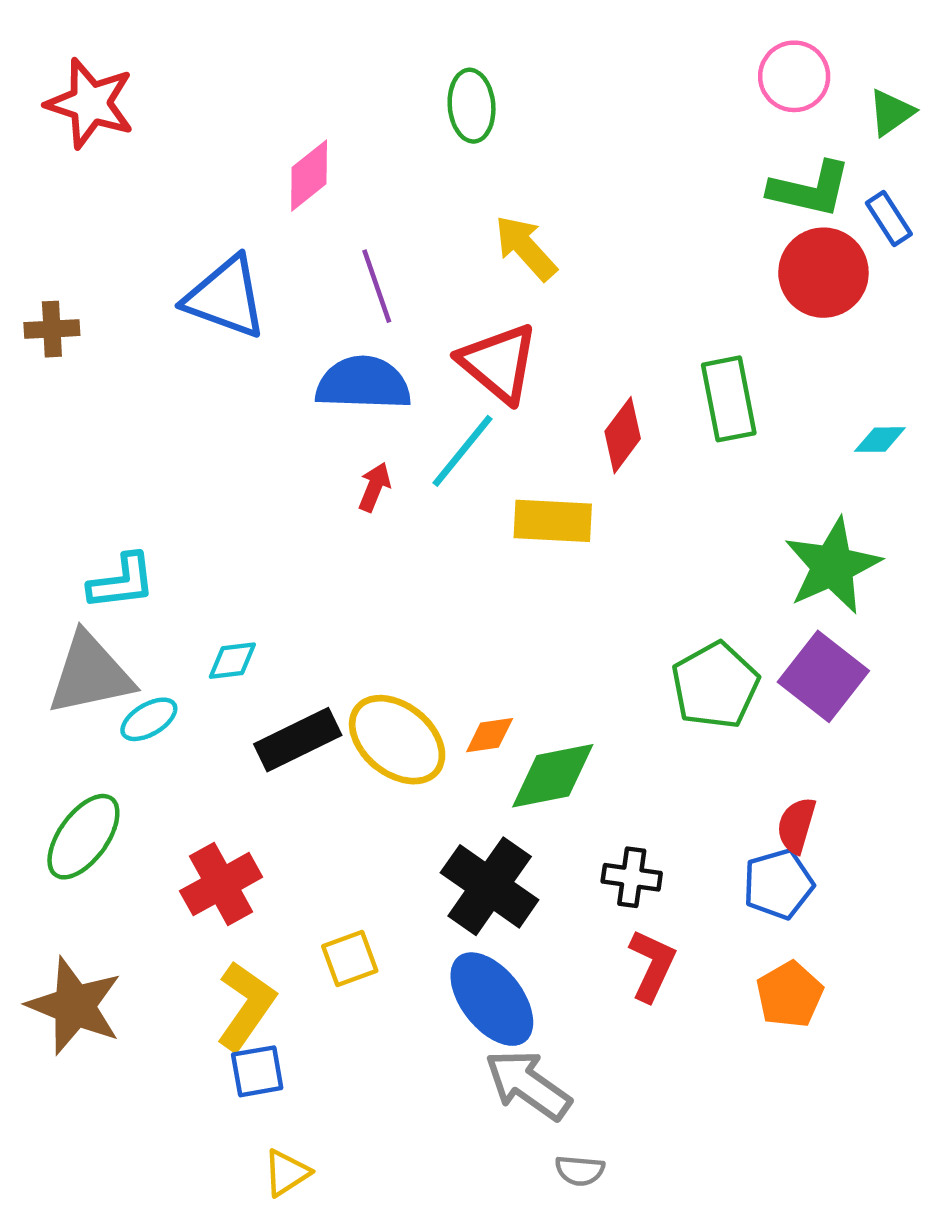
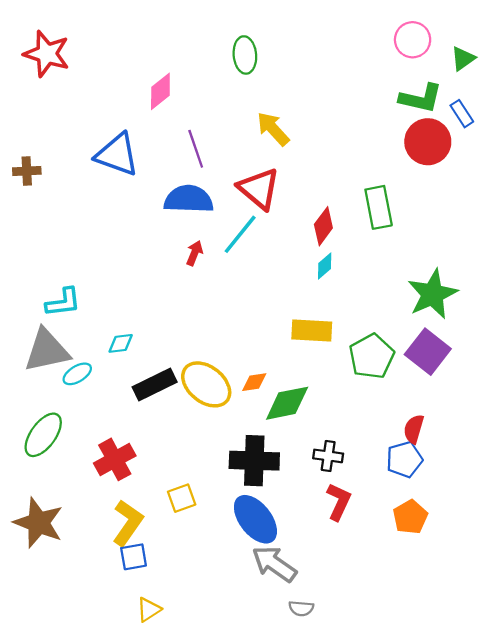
cyan diamond: (880, 440) -> (325, 266), moved, turned -40
yellow rectangle: (553, 521) -> (312, 330), moved
black cross: (490, 886) -> (254, 461), turned -33

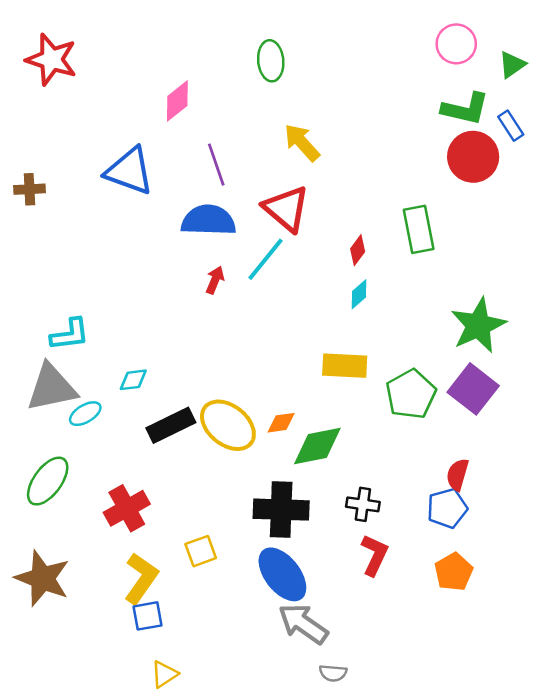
red diamond: (323, 226) -> (358, 250), size x0.7

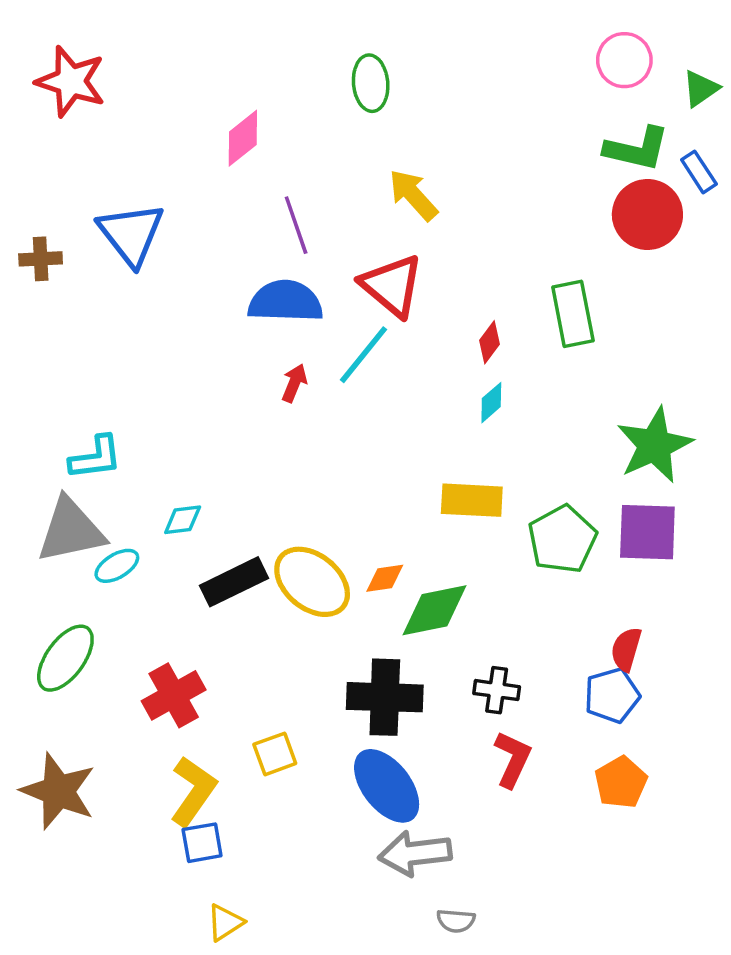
blue triangle: (129, 171) -> (131, 234), moved, turned 32
purple square: (473, 389) -> (647, 532), turned -36
gray arrow: (303, 624) -> (415, 853), turned -42

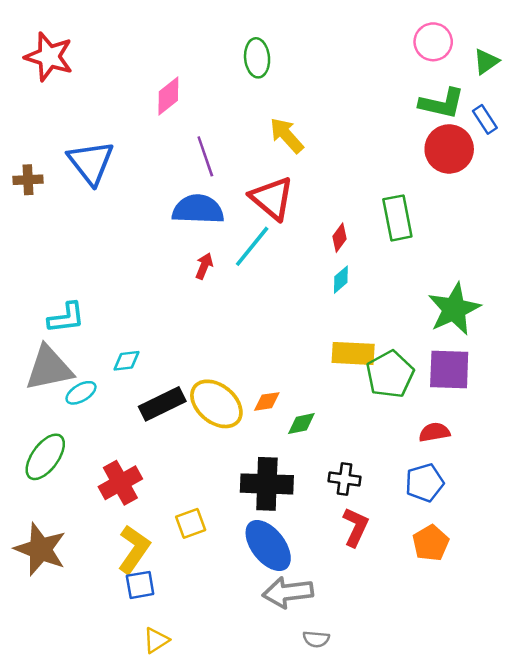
yellow rectangle: (472, 500) -> (353, 353), moved
green diamond: (435, 610) -> (301, 424), size x0.6
red semicircle: (626, 649) -> (434, 432), moved, turned 64

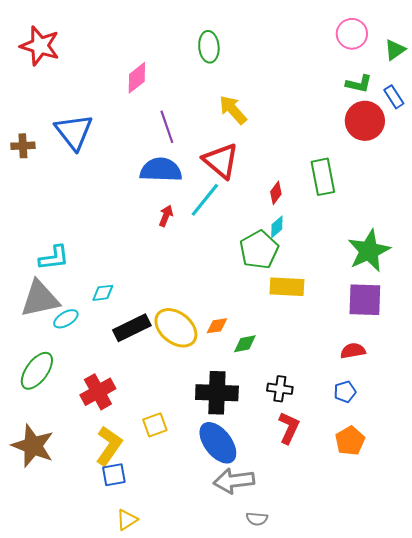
green L-shape: (442, 103) -> (359, 84), size x0.7
green pentagon: (390, 374) -> (259, 250), moved
blue pentagon: (425, 483) -> (345, 392), size x0.7

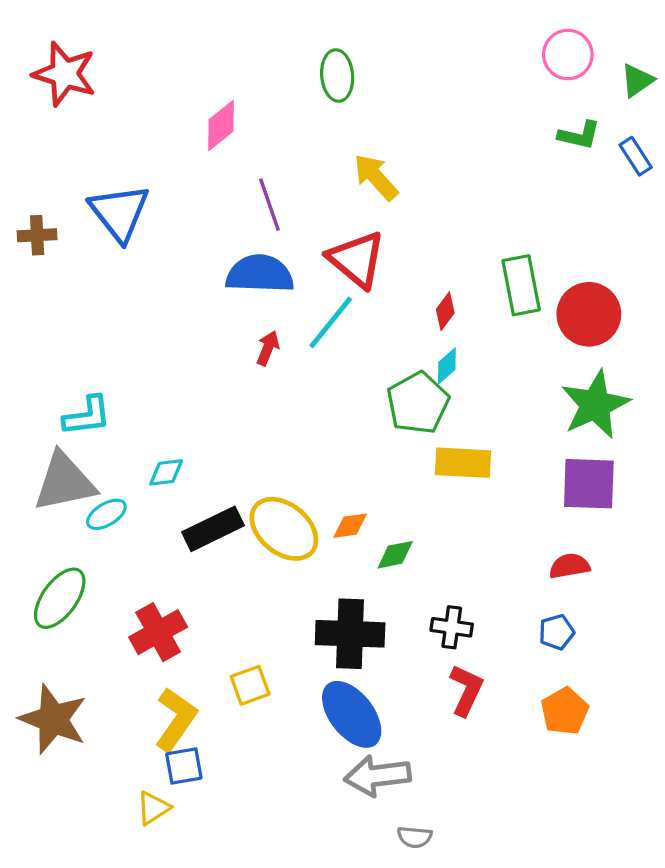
red circle: (365, 121) -> (589, 314), moved
yellow triangle: (127, 520) -> (153, 808), moved

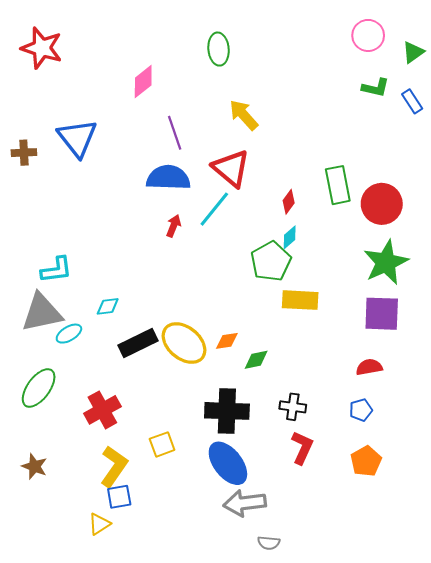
brown star: (53, 719) -> (34, 466), size x0.6

